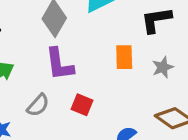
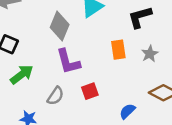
red square: (82, 105) -> (90, 91), turned -35

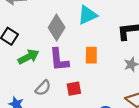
orange rectangle: (118, 50) -> (91, 55), moved
green arrow: (22, 74) -> (28, 57), moved

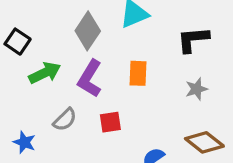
purple L-shape: (59, 60) -> (90, 79), turned 35

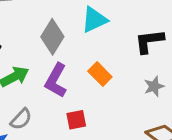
orange rectangle: (138, 73) -> (100, 74), turned -45
gray semicircle: (65, 120) -> (21, 119), moved

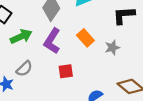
gray star: (154, 86) -> (112, 48), moved

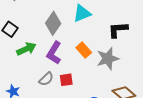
gray star: (112, 48) -> (108, 59), size x1.6
gray semicircle: (24, 69) -> (46, 79), moved

